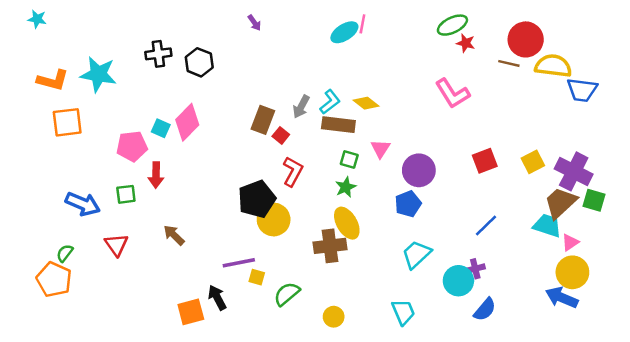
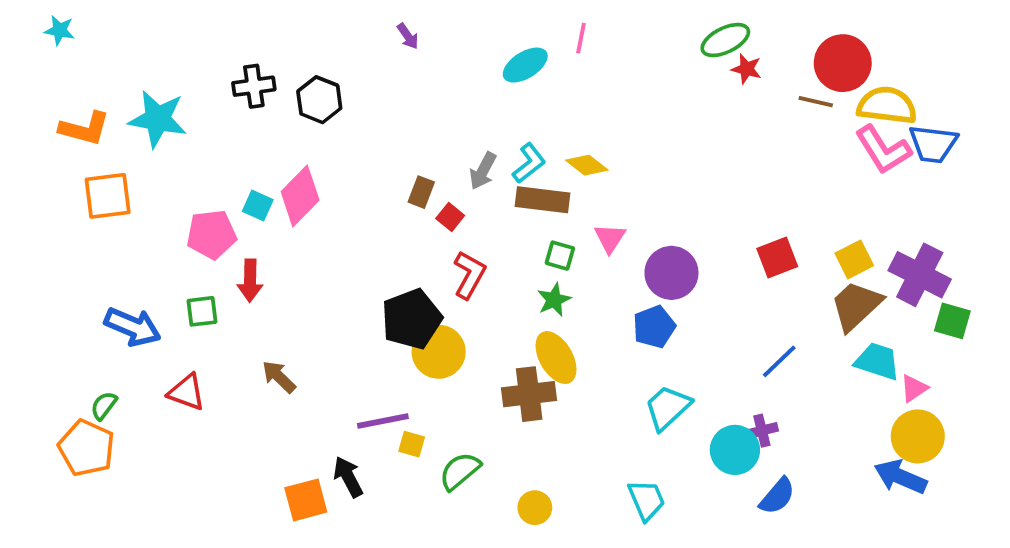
cyan ellipse: (344, 32) -> (525, 65), moved
pink L-shape: (452, 93) -> (883, 150), moved
brown rectangle: (263, 120) -> (421, 192), size x0.7
brown trapezoid: (560, 203) -> (856, 306), moved
red triangle: (116, 245) -> (187, 392), turned -35

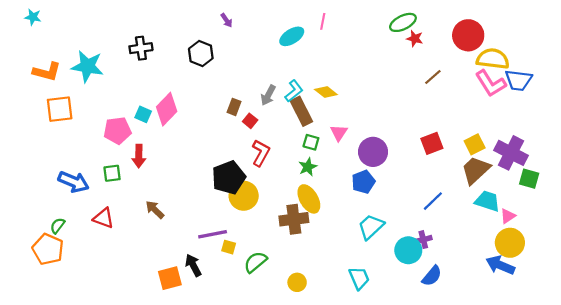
black hexagon: (319, 100) -> (201, 53), moved
brown line: (816, 102) -> (433, 77), moved, turned -54
brown rectangle: (543, 200) -> (301, 111), turned 56

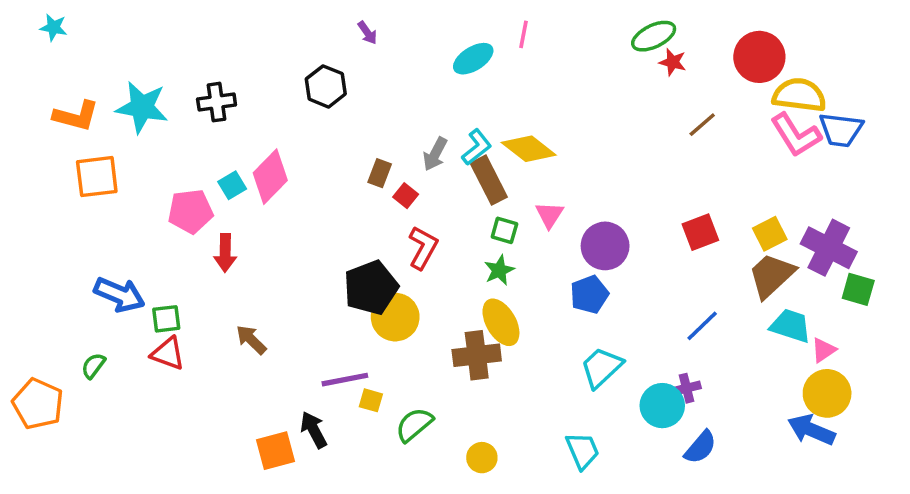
black cross: (141, 48) -> (217, 102), moved
yellow diamond: (326, 92) -> (529, 149), size x1.4
cyan square: (143, 114) -> (232, 185), turned 35
green square: (112, 173) -> (166, 319), moved
orange pentagon: (48, 249) -> (38, 404), moved

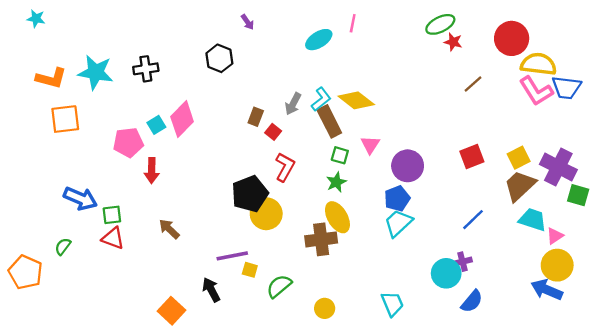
cyan trapezoid: (602, 367) -> (398, 223), moved
orange square: (275, 451) -> (172, 311), moved, turned -32

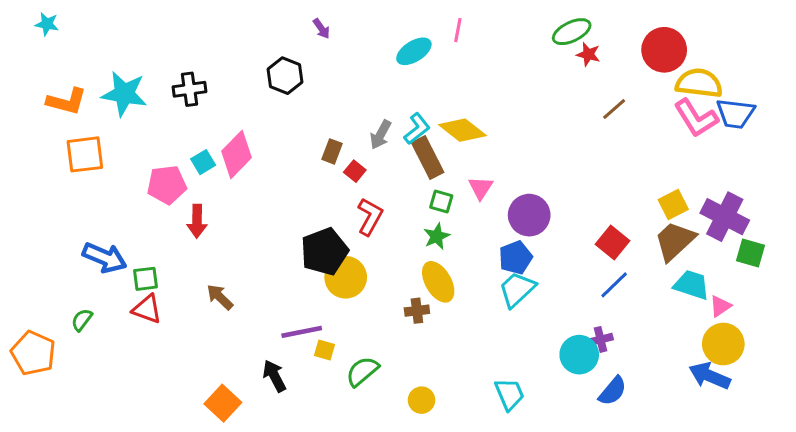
red square: (472, 156) -> (613, 242), moved, turned -30
brown cross: (321, 239) -> (417, 311), size x0.6

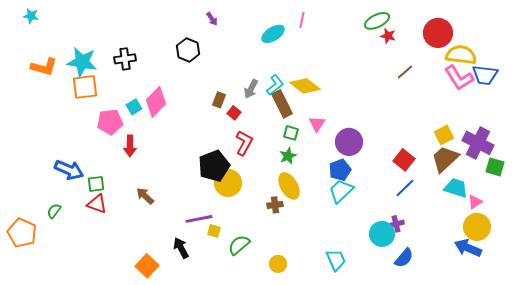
orange square: (85, 154) -> (85, 87), moved

